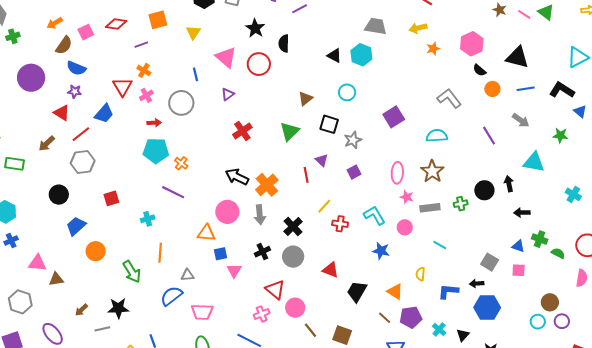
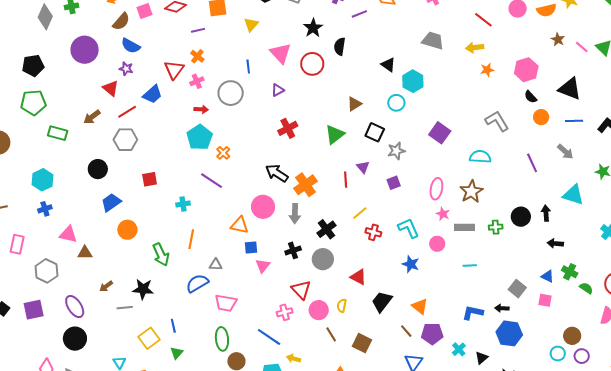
cyan hexagon: (361, 55) -> (413, 81), moved
purple square: (394, 117) -> (440, 133), turned -30
cyan pentagon: (156, 151) -> (200, 137), turned 30
cyan line: (440, 245) -> (470, 265), turned -40
yellow semicircle: (420, 274) -> (342, 306), moved

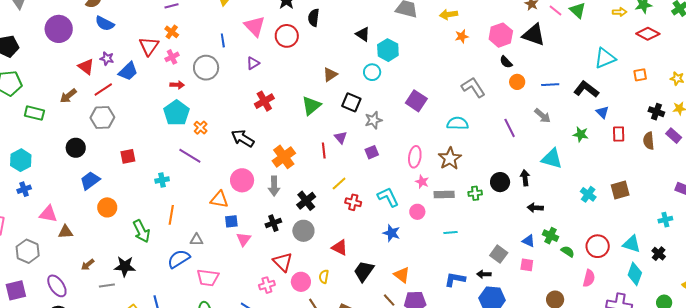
purple star: (126, 69) -> (107, 58), moved
black triangle: (570, 89) -> (534, 35), moved
black arrow: (277, 173) -> (243, 138), moved

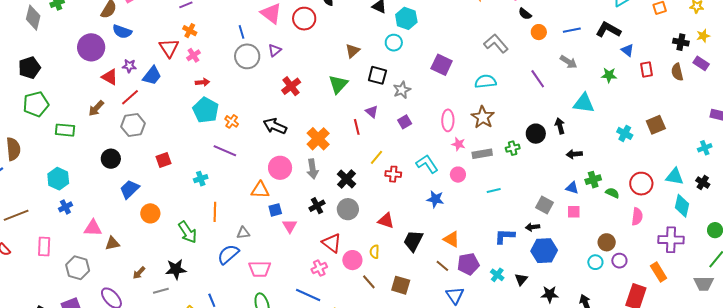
purple circle: (59, 29) -> (91, 47), moved
gray circle: (206, 68) -> (247, 56), moved
green cross: (551, 236) -> (593, 180), turned -35

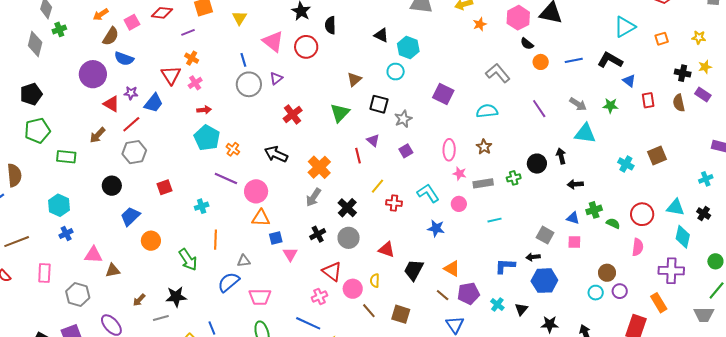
gray arrow: (569, 62) -> (578, 104), moved
brown star: (483, 117) -> (484, 147), size x0.7
pink circle: (280, 168) -> (256, 191), moved
gray arrow: (313, 169) -> (313, 197), turned 42

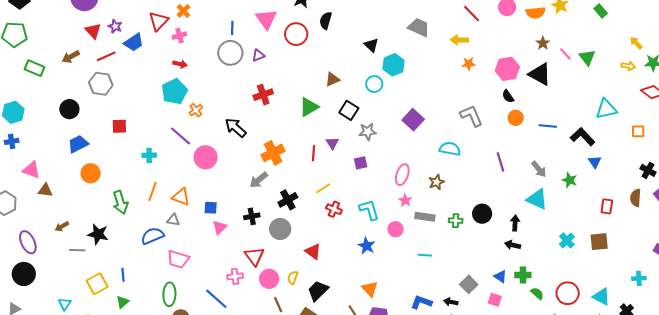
red rectangle: (648, 100) -> (607, 206), moved
black arrow: (561, 156) -> (515, 223), moved
orange triangle: (261, 218) -> (181, 197), moved
black trapezoid: (414, 270) -> (318, 291), moved

